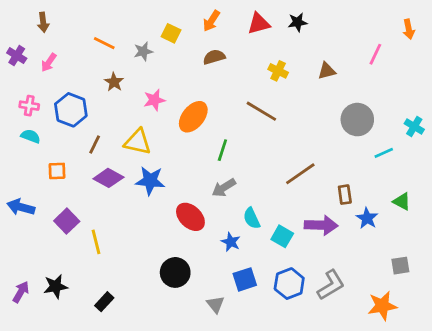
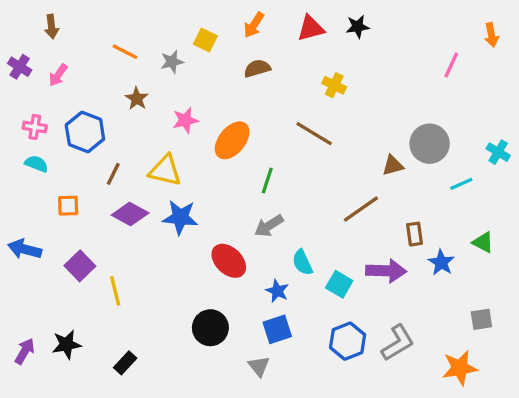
brown triangle: (327, 71) -> (393, 165), moved
blue square: (245, 279) -> (277, 329), moved

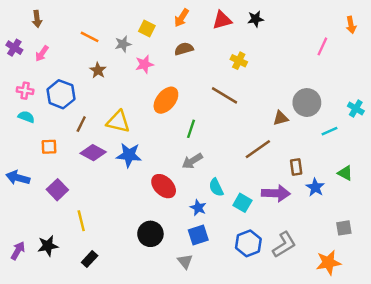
pink star: (185, 120) -> (144, 64), moved
yellow line: (115, 291) -> (81, 221), moved

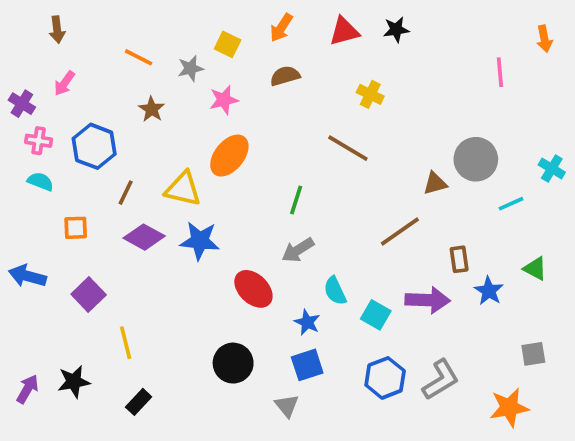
pink line: (322, 46) -> (500, 72), turned -30
purple cross: (14, 48) -> (22, 104), moved
orange ellipse: (166, 100) -> (229, 156), moved

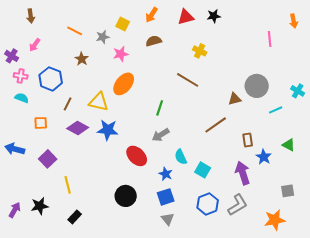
purple arrow: (428, 300) -> (243, 173), moved, turned -110
gray triangle: (287, 406) -> (168, 219), moved

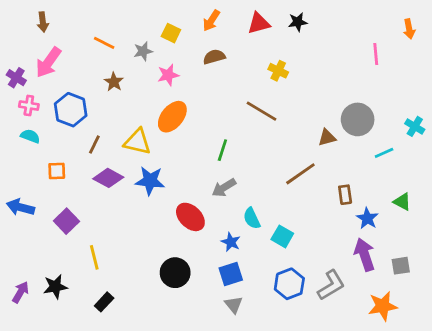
pink arrow: (35, 45) -> (48, 62), size x1.6
purple arrow: (243, 173) -> (365, 255), moved

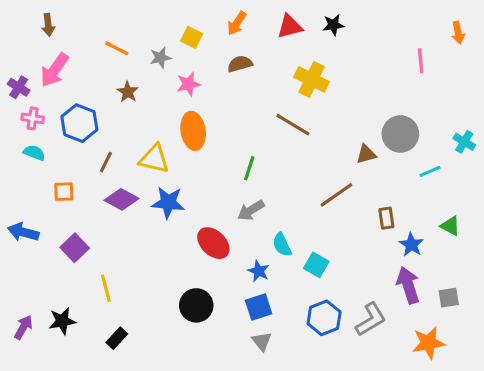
yellow cross: (278, 71) -> (312, 79), size x1.5
orange ellipse: (172, 117) -> (193, 131), turned -48

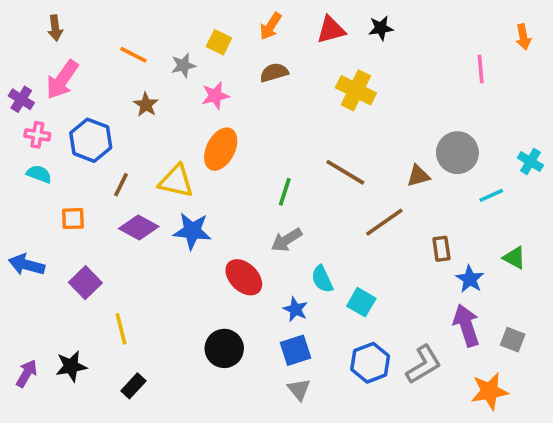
brown line: (293, 125) -> (345, 172), moved
orange ellipse: (193, 131) -> (221, 149), turned 36
gray square: (449, 298) -> (513, 340), turned 30

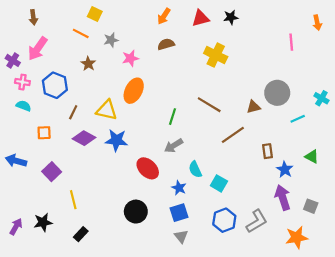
yellow square: (219, 42) -> (95, 14), moved

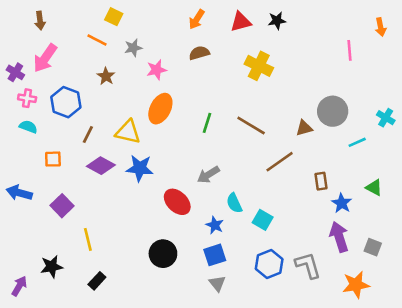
green line: (173, 117) -> (207, 123), moved
gray L-shape: (257, 221) -> (308, 265), turned -75
purple arrow: (16, 227) -> (19, 286), moved

